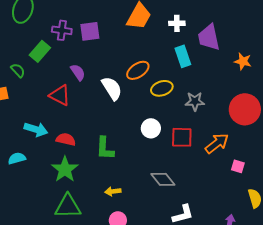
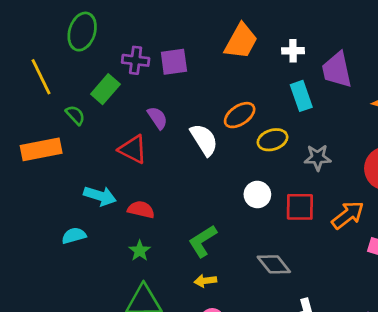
green L-shape: (105, 148) -> (203, 241), moved, turned 55
green star: (65, 169) -> (140, 251), size x0.6

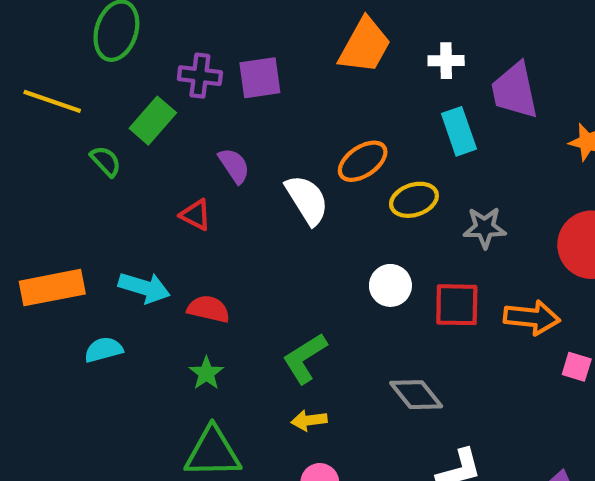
yellow line: (41, 77) -> (52, 101), turned -45
orange rectangle: (41, 149) -> (52, 288), moved
red triangle: (133, 149) -> (196, 215), size x0.7
orange arrow: (348, 215) -> (532, 318), turned 44

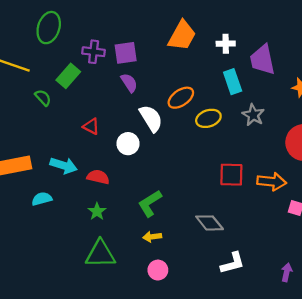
purple semicircle: (234, 166) -> (129, 83), moved
gray star: (485, 228) -> (253, 115), moved, turned 30
white circle: (390, 285) -> (128, 144), moved

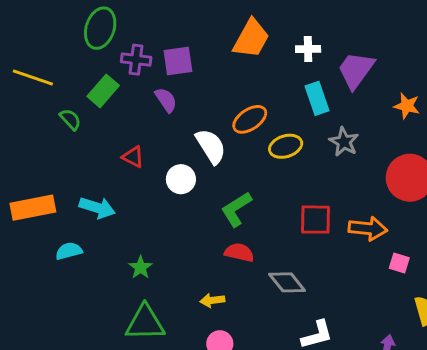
green ellipse: (49, 28) -> (100, 28), moved
purple trapezoid: (262, 60) -> (356, 70), turned 48
purple semicircle: (129, 83) -> (166, 100), moved
red semicircle: (98, 177) -> (239, 252), moved
green L-shape: (150, 203) -> (236, 209), moved

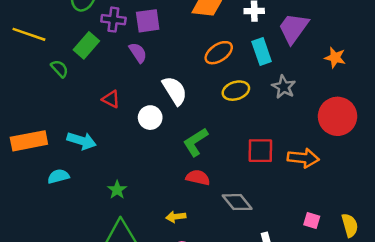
orange ellipse: (250, 119) -> (219, 53), moved
pink square: (399, 263) -> (312, 220), moved

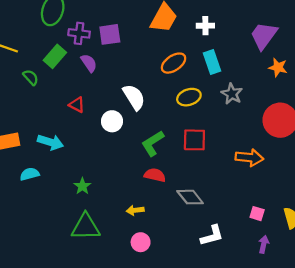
purple trapezoid: (293, 28) -> (264, 36), moved
purple semicircle: (138, 53) -> (89, 63), moved
red square: (260, 151) -> (194, 140), moved

